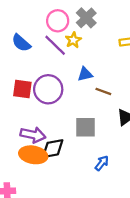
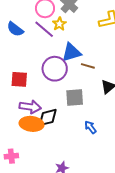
blue triangle: (85, 74) -> (71, 52), size x1.5
red square: (22, 89) -> (19, 79), moved
purple circle: (48, 89) -> (55, 69), moved
blue arrow: (102, 163) -> (90, 127), turned -72

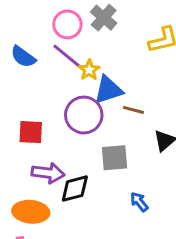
yellow star: (59, 24) -> (89, 70), moved
orange ellipse: (32, 124) -> (31, 212), moved

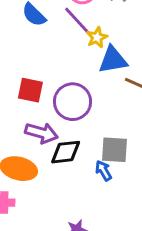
purple circle: (84, 115) -> (73, 102), moved
gray square: (115, 158) -> (115, 150), moved
blue arrow: (139, 202) -> (103, 171), moved

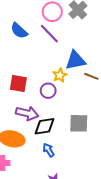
yellow star: (97, 37) -> (60, 75), moved
purple circle: (73, 102) -> (48, 91), size x0.6
blue arrow: (103, 171) -> (49, 150), moved

